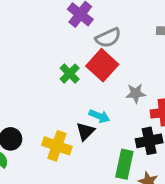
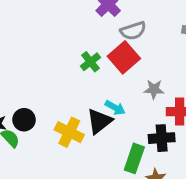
black triangle: (85, 131) -> (99, 121), size x1.4

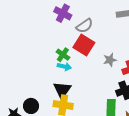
cyan arrow: (115, 108) -> (64, 67), moved
black triangle: (99, 121) -> (62, 90), moved

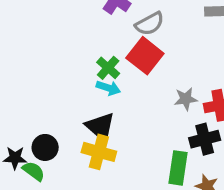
gray star: (110, 60) -> (186, 99), moved
black triangle: (62, 90) -> (100, 127), turned -30

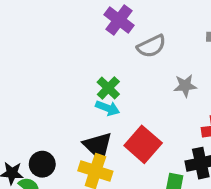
red square: (145, 56) -> (143, 144), moved
gray star: (186, 99) -> (185, 86), moved

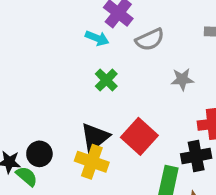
cyan arrow: (108, 108) -> (97, 38), moved
black triangle: (98, 146) -> (95, 137), turned 36

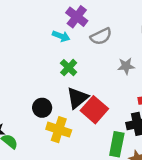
black triangle: (95, 137) -> (77, 98), moved
black circle: (39, 154) -> (42, 108), moved

